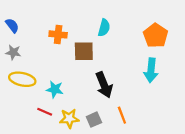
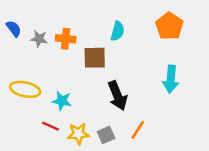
orange pentagon: (156, 36) -> (169, 26), moved
gray star: (13, 52) -> (39, 39), moved
orange line: (122, 115) -> (138, 130), turned 54

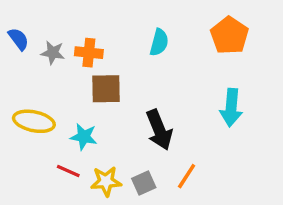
brown square: (95, 58) -> (106, 89), moved

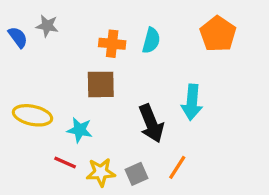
gray star: (53, 53) -> (47, 26), moved
orange cross: (89, 53) -> (112, 44), moved
cyan arrow: (231, 108) -> (192, 102), moved

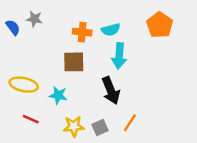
cyan semicircle: (151, 40) -> (111, 30), turned 60
cyan arrow: (192, 102) -> (119, 56), moved
red line: (65, 162) -> (31, 119), moved

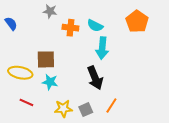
gray star: (34, 19) -> (50, 11), moved
cyan semicircle: (111, 30) -> (95, 26), turned 42
brown square: (74, 62) -> (46, 59), moved

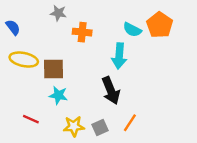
cyan semicircle: (95, 26) -> (132, 30), moved
yellow ellipse: (20, 73) -> (24, 60), moved

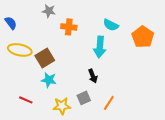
orange pentagon: (160, 25) -> (143, 37), moved
brown square: (54, 69) -> (45, 58), turned -30
black arrow: (111, 91) -> (93, 76), size x0.6
gray square: (100, 127) -> (84, 98), moved

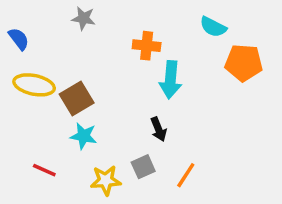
cyan semicircle: (111, 25) -> (213, 27), moved
orange cross: (69, 27) -> (147, 46), moved
orange pentagon: (143, 37) -> (244, 63), turned -30

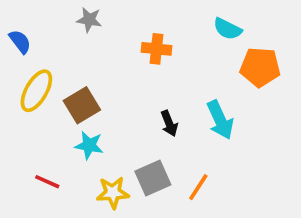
cyan arrow: (170, 80) -> (220, 120), moved, turned -30
yellow ellipse: (34, 85) -> (36, 91), turned -72
black arrow: (159, 129) -> (169, 123), moved
gray square: (143, 167) -> (153, 178), size x1.4

